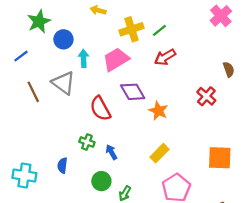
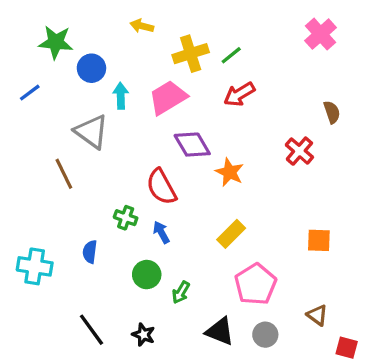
green star: (39, 21) -> (56, 42), turned 30
brown line: (33, 92) -> (64, 174), moved
red semicircle: (100, 109) -> (161, 187), moved
orange square: (220, 158) -> (319, 240), size x0.7

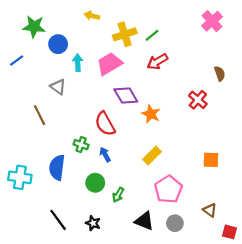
gray triangle: (91, 132) -> (58, 87), size x0.7
blue semicircle: (90, 252) -> (57, 167), size x1.6

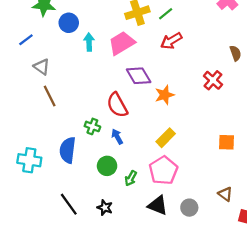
gray triangle: (58, 87) -> (42, 67), moved
orange star: (151, 114) -> (165, 95), turned 30
pink pentagon: (168, 189) -> (163, 170), moved

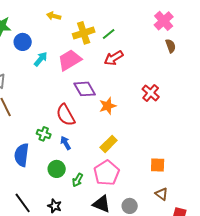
cyan arrow: (89, 42) -> (41, 59), turned 42
brown semicircle: (235, 53) -> (171, 46), moved
orange square: (226, 142) -> (158, 165), moved

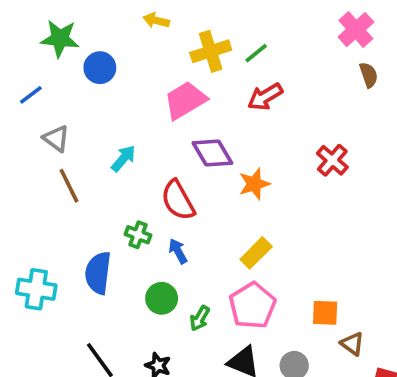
cyan arrow: (41, 59) -> (123, 158), moved
orange square: (158, 165) -> (325, 313), moved

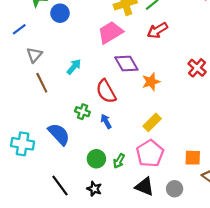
gray triangle: (56, 138) -> (34, 55), turned 35
blue semicircle: (98, 273) -> (59, 134), turned 130
green circle: (162, 298) -> (96, 159), moved

